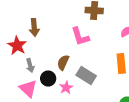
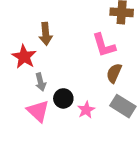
brown semicircle: (63, 62) -> (114, 73), moved
gray rectangle: (86, 76) -> (123, 106), moved

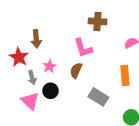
brown semicircle: (114, 73) -> (76, 70), moved
pink star: (86, 110) -> (49, 66), moved

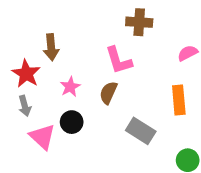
gray arrow: (32, 78) -> (25, 106), moved

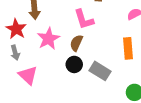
pink star: (70, 87) -> (48, 39), size x1.5
black circle: (72, 122) -> (74, 64), moved

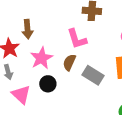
black circle: (74, 64) -> (48, 84), moved
gray rectangle: (100, 71) -> (93, 75), moved

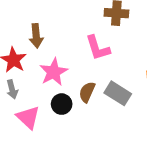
brown semicircle: (69, 62) -> (87, 92), moved

